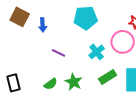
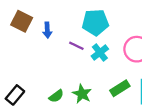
cyan cross: (97, 52) -> (100, 52), moved
purple line: (59, 53) -> (76, 46), moved
black rectangle: (14, 83) -> (15, 95), turned 54

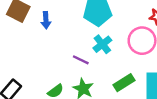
purple line: (76, 46) -> (81, 60), moved

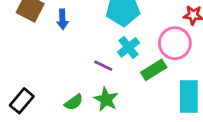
green rectangle: (124, 83) -> (154, 70), moved

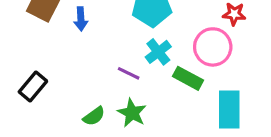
green rectangle: (154, 70) -> (188, 78), turned 60
black rectangle: (22, 101) -> (33, 87), moved

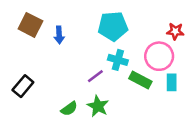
cyan cross: (158, 52) -> (118, 60), turned -36
purple line: (129, 73) -> (95, 76), turned -63
cyan rectangle: (229, 110) -> (172, 82), moved, size x0.6

